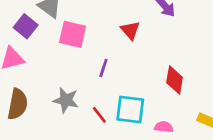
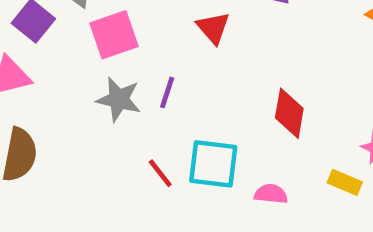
pink square: (73, 34) -> (114, 35), turned -32
gray star: (66, 100) -> (119, 99), moved

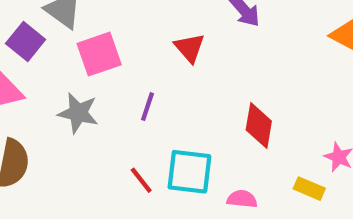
gray star: (119, 99) -> (78, 113), moved

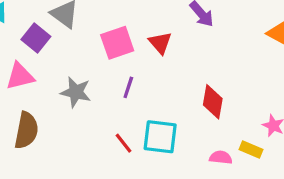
pink square: (99, 54) -> (117, 43), moved
pink semicircle: (242, 199) -> (221, 157), moved

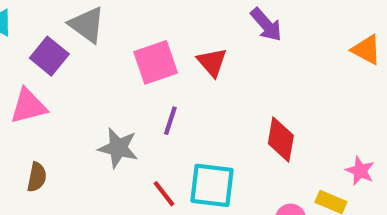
gray star: (76, 92) -> (118, 148), moved
brown semicircle: (26, 130) -> (37, 177), size x0.6

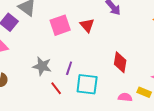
purple line: (170, 121) -> (69, 68), moved
red line: (164, 194) -> (56, 88), moved

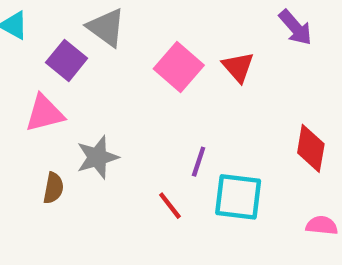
pink square: (60, 25) -> (179, 67), turned -30
gray star: (42, 66) -> (97, 157), moved, turned -30

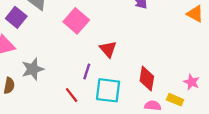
red triangle: (238, 67) -> (108, 49), moved
red diamond: (311, 148) -> (147, 79), moved

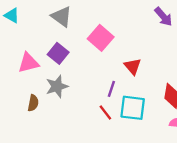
purple square: (16, 17) -> (58, 53), moved
red line: (72, 95) -> (105, 112), moved

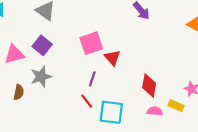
pink square: (101, 38) -> (91, 43), moved, turned 30
cyan square: (133, 108) -> (111, 112), moved

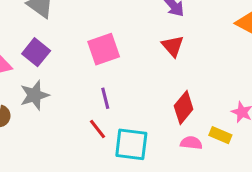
red triangle: (112, 58) -> (173, 46), moved
purple line: (92, 79) -> (105, 98), turned -32
red diamond: (149, 86) -> (184, 107), turned 30

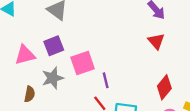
pink square: (104, 49) -> (83, 63), moved
purple square: (36, 52) -> (54, 46), turned 30

